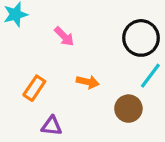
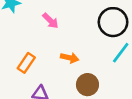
brown circle: (128, 109) -> (87, 85), moved

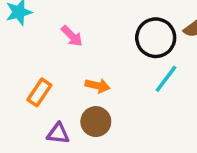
brown circle: (87, 85) -> (96, 122), moved

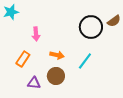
pink arrow: (72, 36) -> (36, 34), moved, turned 40
cyan line: (166, 79) -> (85, 61), moved

